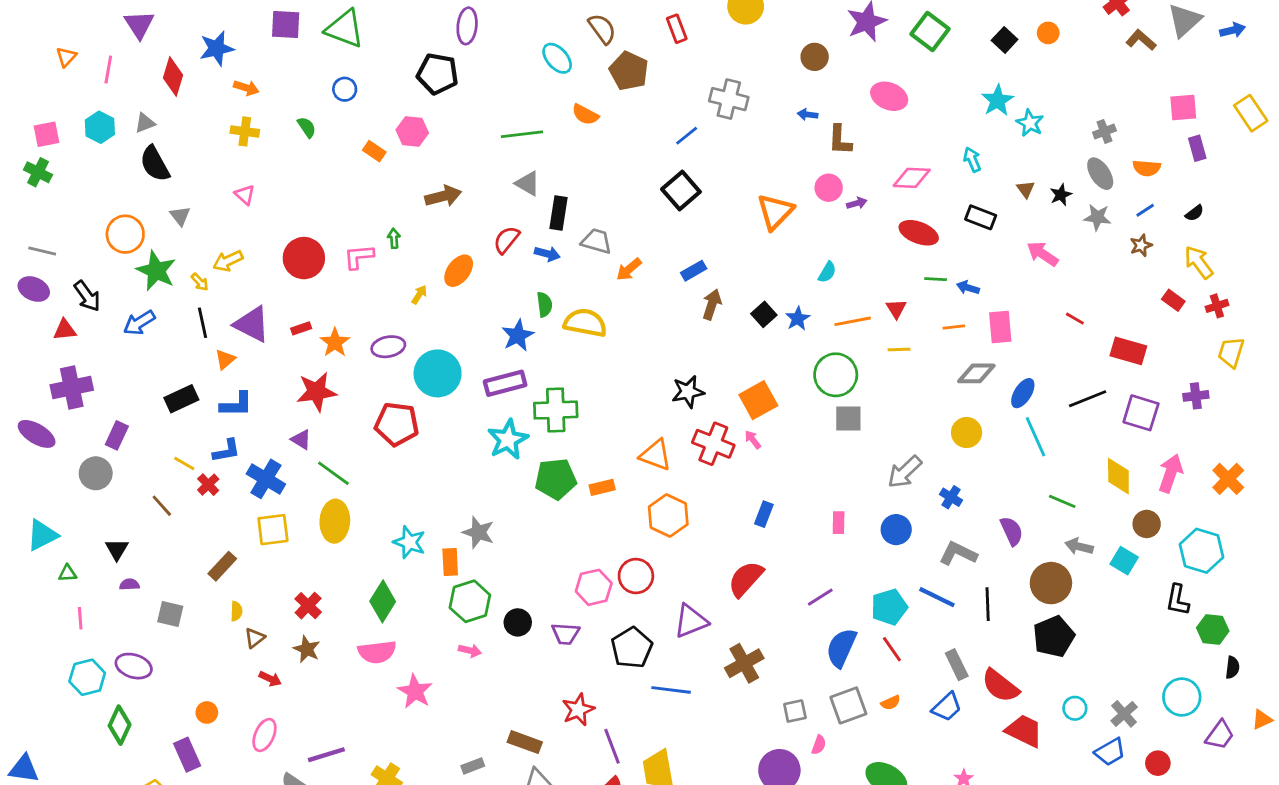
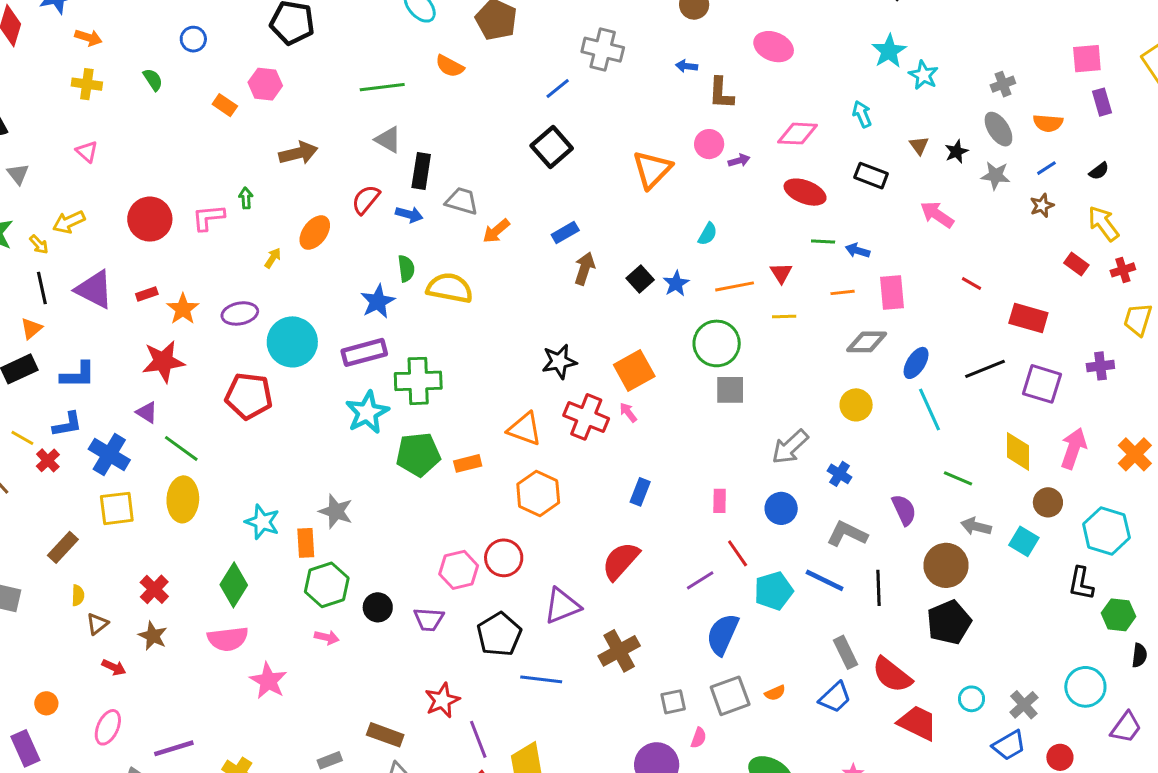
orange triangle: (225, 359) -> (31, 328), moved
red line: (892, 649) -> (738, 553), moved

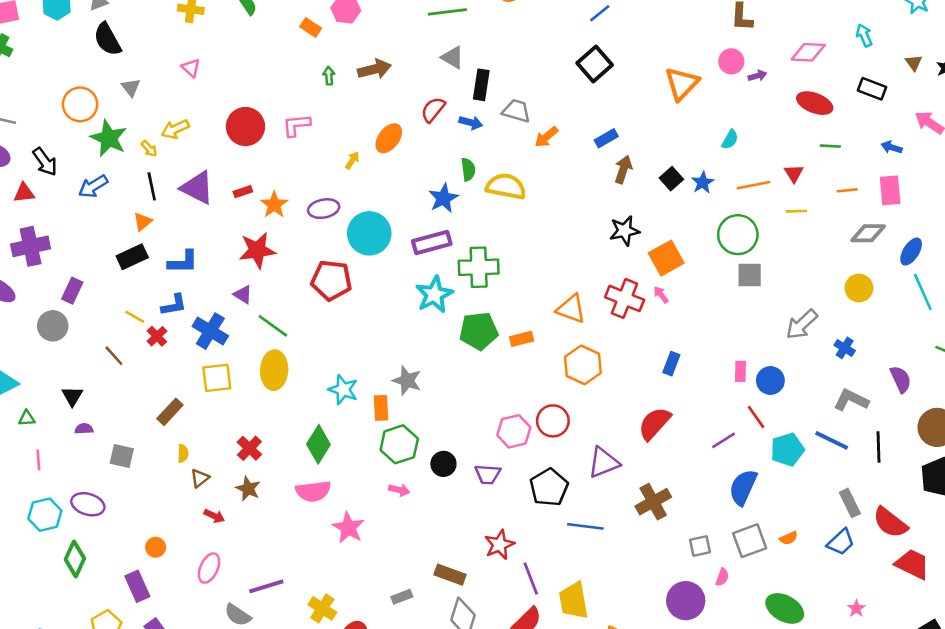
green arrow: (246, 198) -> (329, 76), moved
blue arrow: (858, 251) -> (892, 147), moved
black star: (559, 361) -> (625, 231), moved
blue circle: (781, 508) -> (770, 381), moved

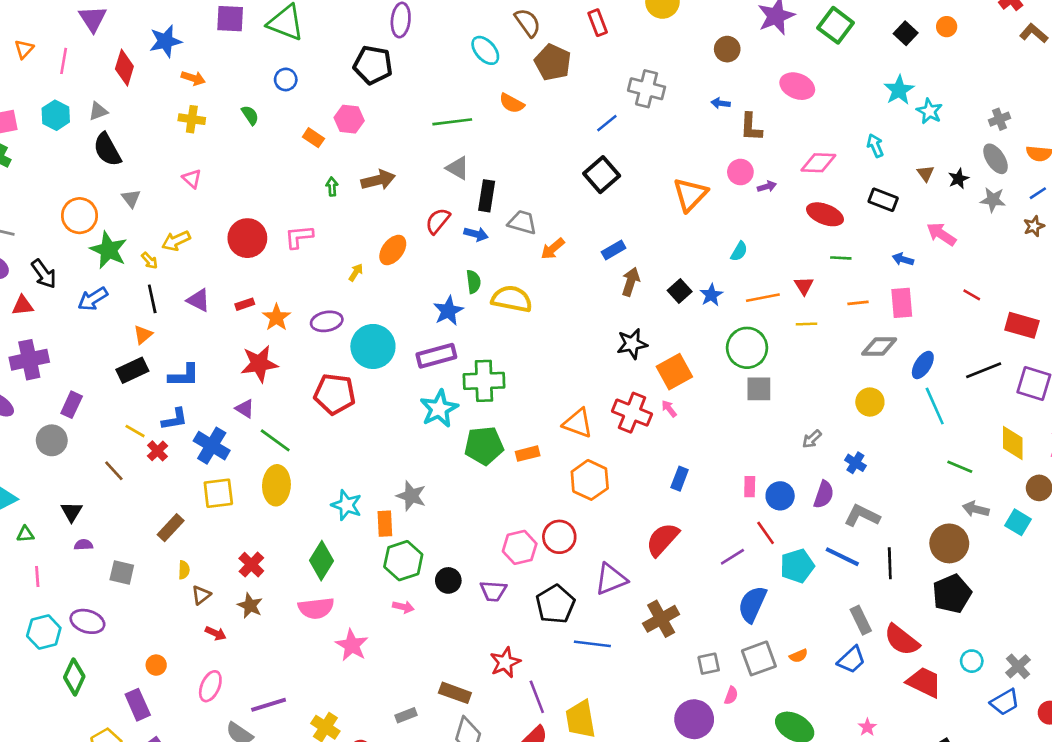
purple triangle: (197, 188) -> (198, 300), size x0.7
gray arrow: (802, 325) -> (812, 439), size x0.6
purple semicircle: (901, 379) -> (824, 495), moved, turned 44

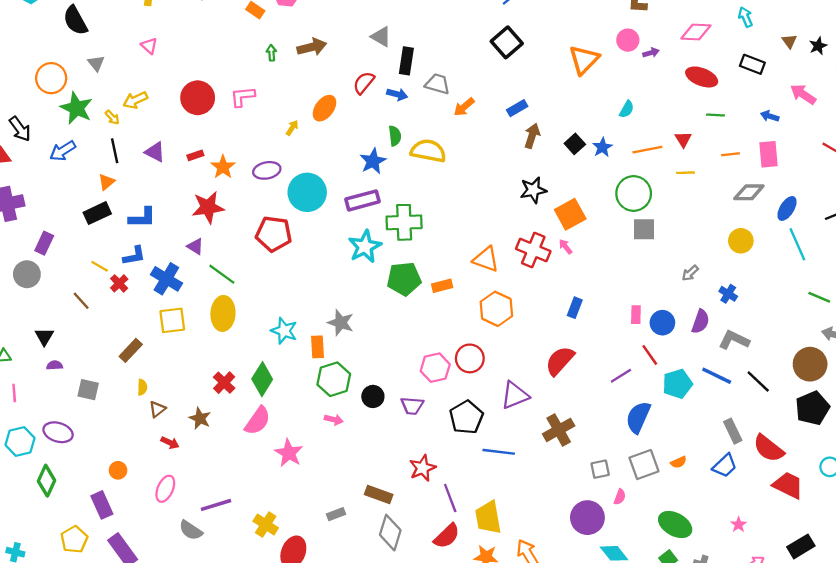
black line: (890, 563) -> (758, 381), turned -45
red cross: (251, 565) -> (224, 383), moved
pink semicircle: (316, 608) -> (258, 421), turned -48

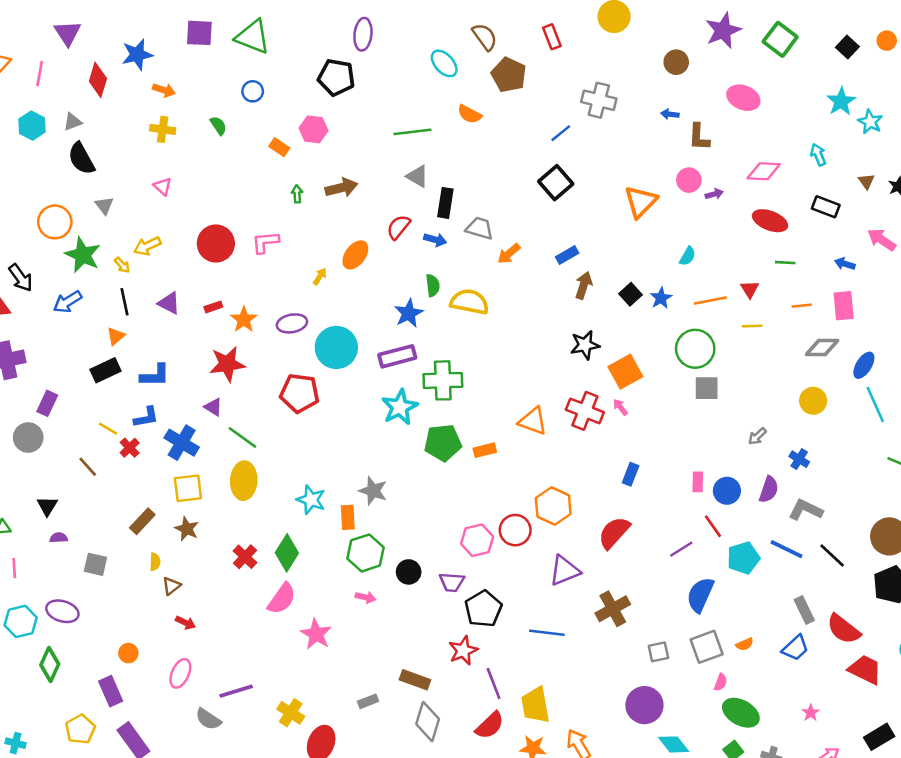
orange hexagon: (496, 309) -> (553, 506), moved
black pentagon: (466, 417) -> (483, 609), moved
brown star: (200, 418) -> (187, 529), moved
pink semicircle: (620, 497) -> (721, 682), moved

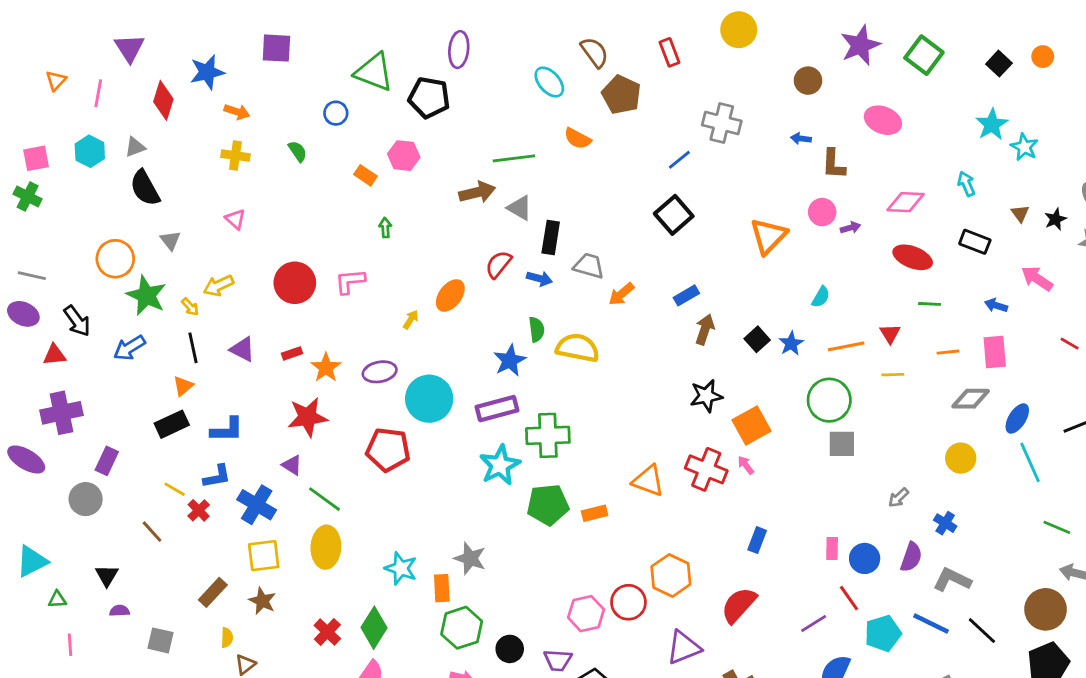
green triangle: (253, 37) -> (374, 72), moved
brown arrow: (341, 188) -> (477, 192), moved

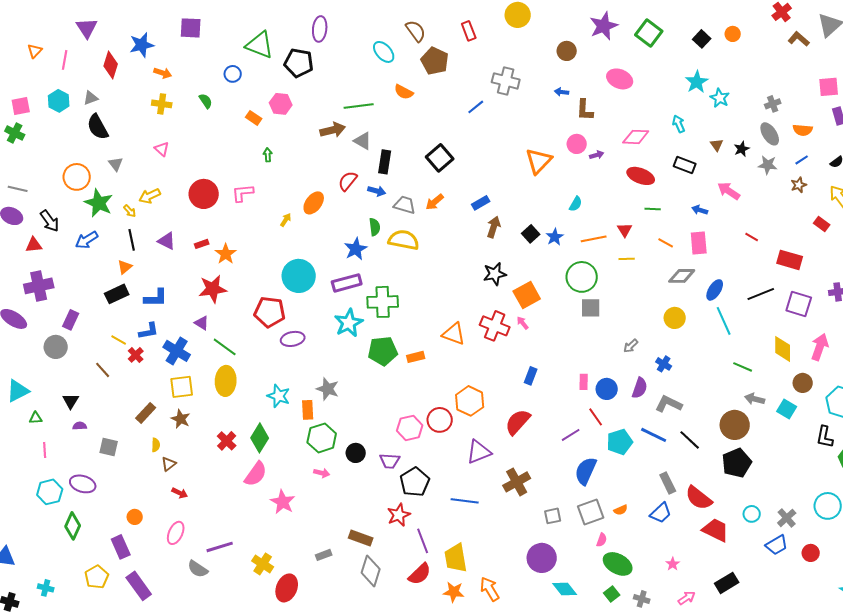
black square: (674, 215) -> (440, 158), moved
gray trapezoid: (589, 266) -> (405, 205), moved
orange line: (948, 352) -> (666, 243), turned 35
purple ellipse: (380, 372) -> (293, 339), moved

